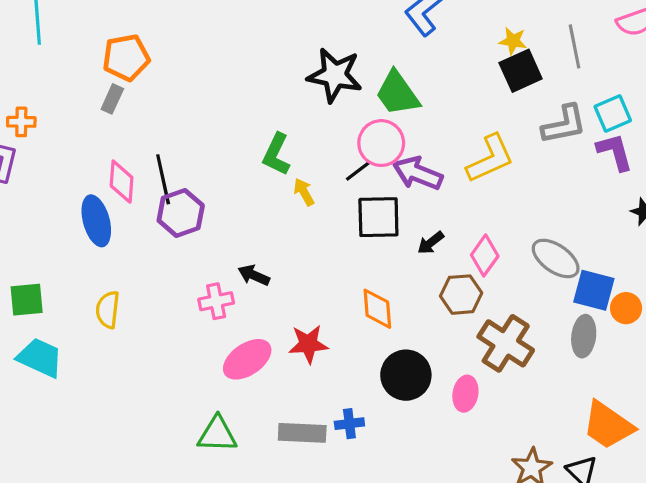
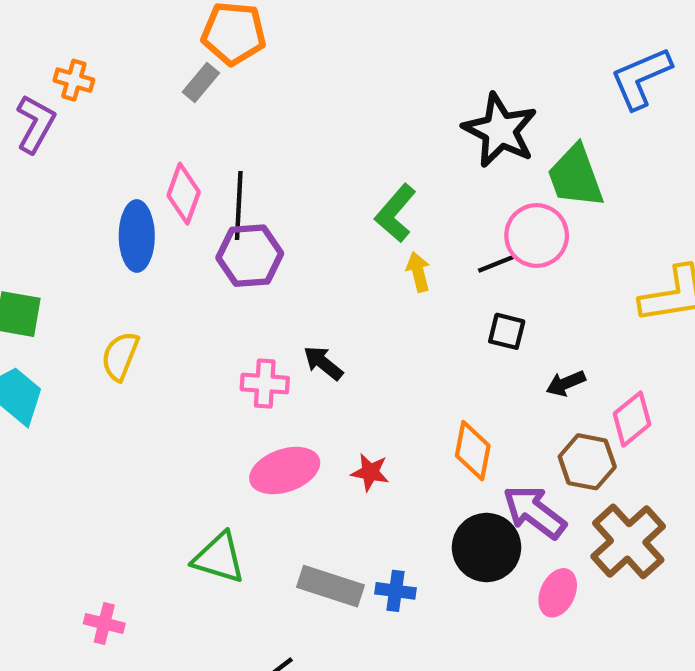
purple arrow: (418, 173) -> (534, 512), moved
black square: (378, 217) -> (507, 331), size x0.6
red star: (308, 344) -> (370, 472), size x0.7

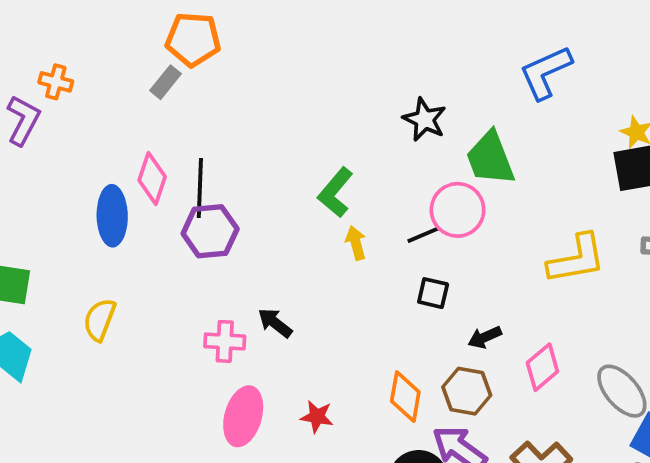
black star: (500, 130) -> (425, 119), size x0.7
brown hexagon: (587, 462) -> (467, 391), moved
pink ellipse: (285, 470) -> (243, 416), turned -54

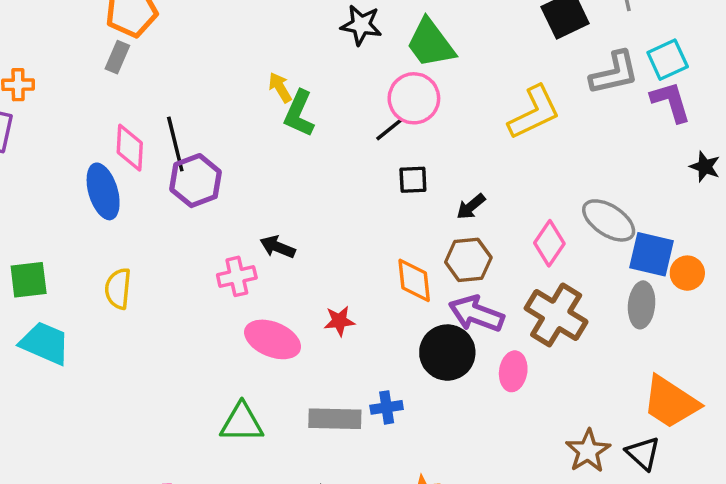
yellow arrow: (356, 243) -> (280, 88), moved
pink diamond: (542, 367) -> (549, 243), moved
pink ellipse: (243, 416) -> (273, 339), turned -68

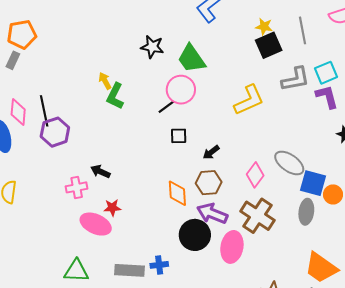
red star: (339, 321) -> (112, 208), moved
pink ellipse: (513, 371) -> (232, 247), size x1.4

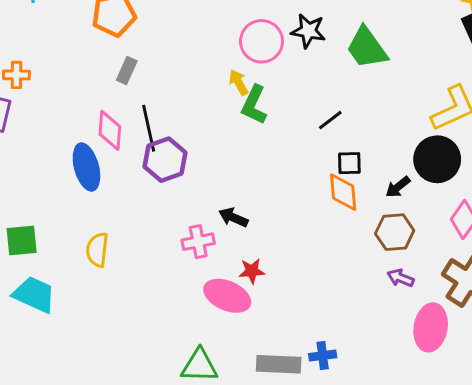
gray rectangle: (13, 60) -> (127, 71), moved
pink circle: (181, 90) -> (262, 41), moved
orange diamond: (177, 193) -> (343, 192), moved
purple arrow: (212, 213) -> (401, 278), size x0.6
black circle: (195, 235) -> (437, 159), moved

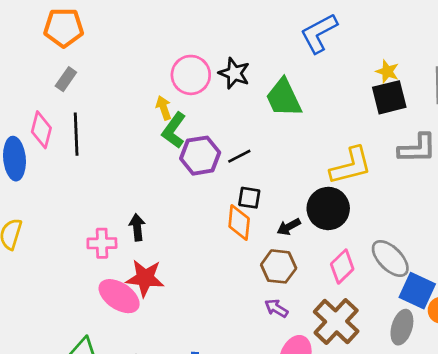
purple hexagon: (165, 160) -> (200, 156), moved
black arrow: (233, 217) -> (137, 227), turned 50
red star: (252, 271) -> (145, 278), size x1.6

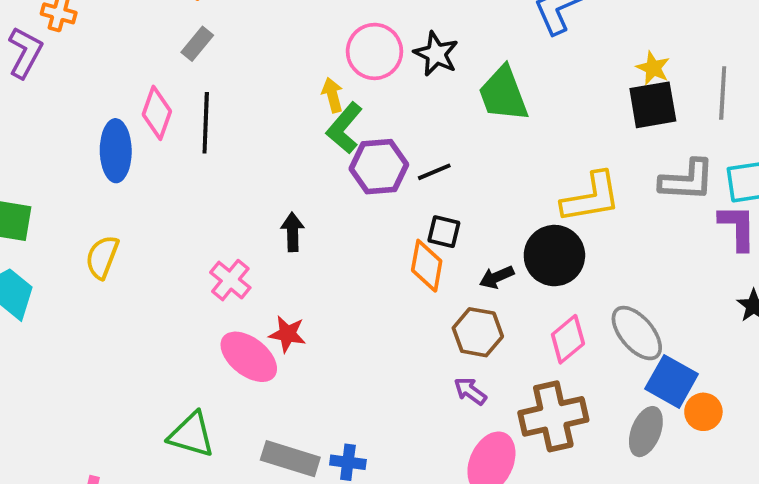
black arrow: (137, 227) -> (293, 232), moved
pink cross: (102, 243) -> (230, 280), turned 36
red star: (145, 278) -> (287, 334), size x0.7
brown cross: (336, 321) -> (553, 416), turned 30

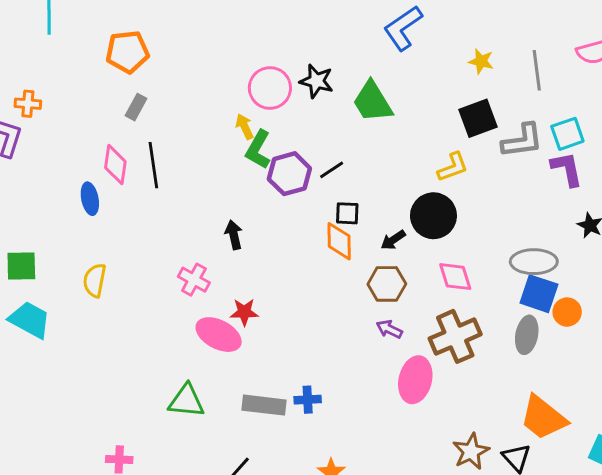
black square: (653, 105) -> (478, 118), moved
blue ellipse: (116, 151) -> (90, 199), size x0.7
yellow L-shape: (591, 198) -> (453, 167), size x0.7
gray ellipse: (637, 333) -> (534, 262), moved, turned -39
pink diamond: (568, 339) -> (455, 277), turned -57

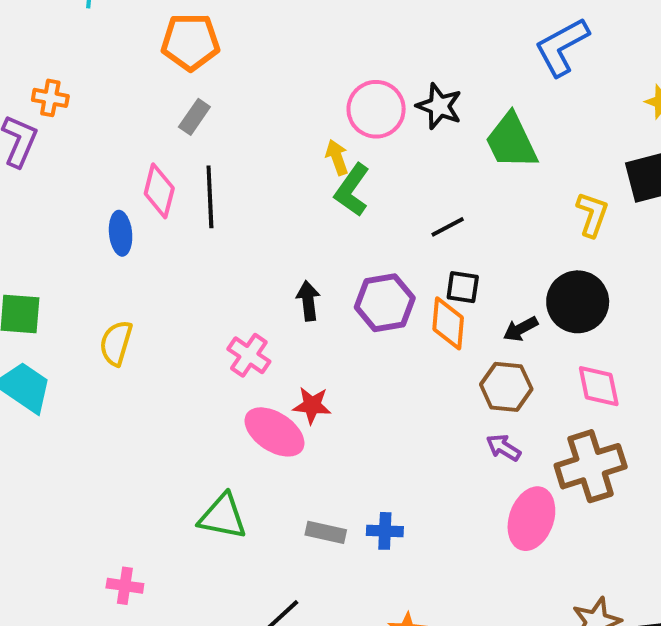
yellow L-shape: (453, 167) -> (592, 214), moved, turned -56
purple hexagon: (289, 174) -> (385, 303), moved
gray rectangle: (264, 405) -> (326, 532), size x0.7

